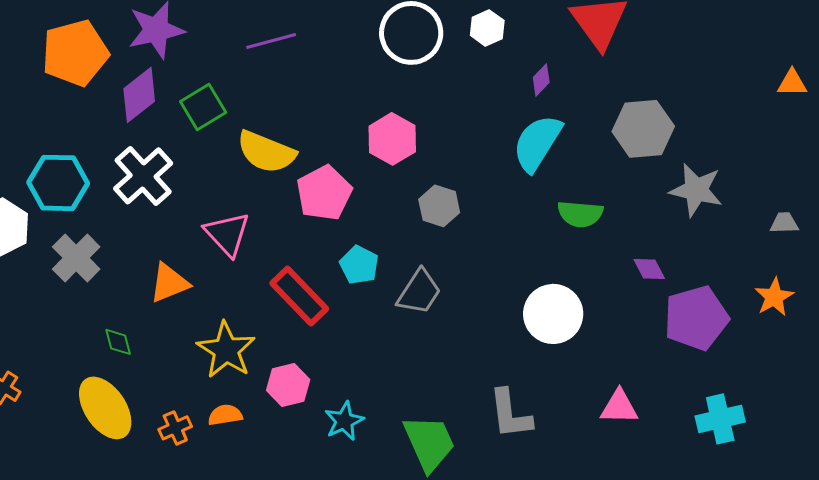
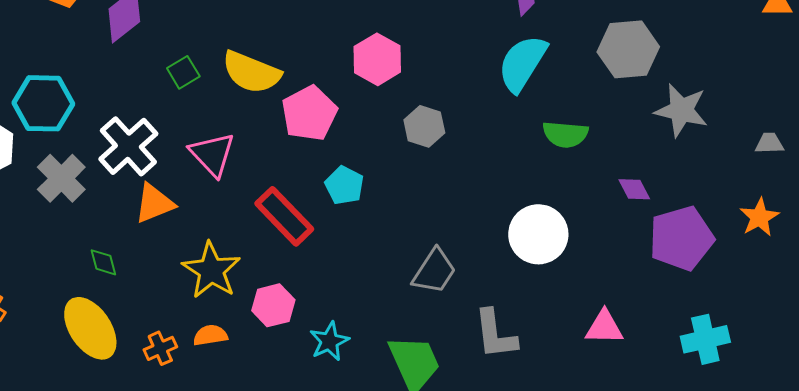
green square: (203, 107) -> (183, 72), moved, size x0.7
white cross: (143, 176) -> (128, 146), moved
gray trapezoid: (419, 292) -> (434, 271), moved

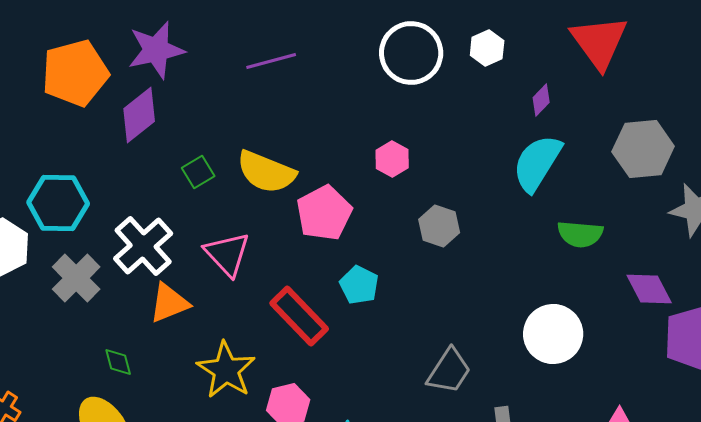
pink hexagon: (377, 59) -> (392, 159), size x0.7
purple diamond: (634, 189) -> (649, 289), size x1.4

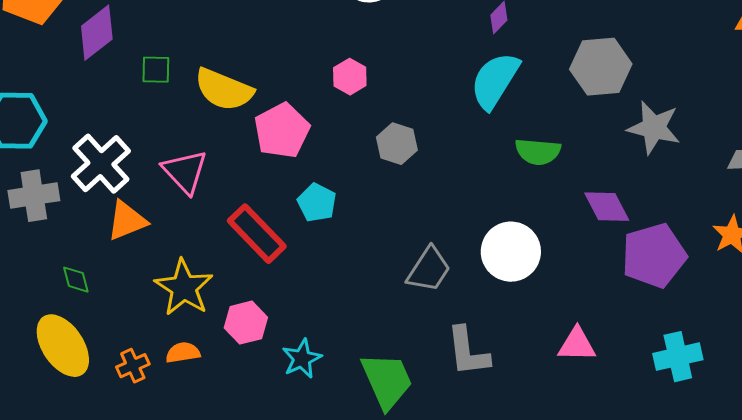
green square: (198, 172) -> (156, 70), moved, turned 32
gray cross: (76, 278) -> (34, 196), turned 36
gray trapezoid: (449, 371) -> (429, 270), moved

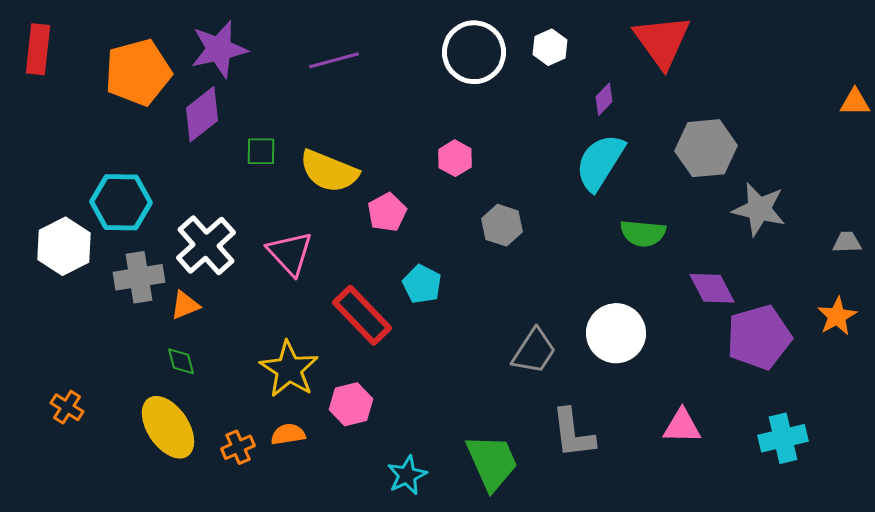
pink pentagon: (282, 131) -> (387, 212), size x0.7
orange triangle: (127, 221) -> (185, 305), moved, size x0.7
cyan star: (302, 359) -> (407, 475), moved

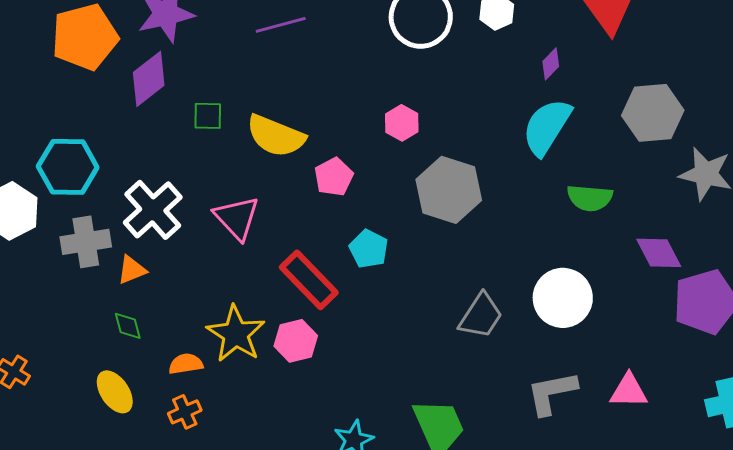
gray hexagon: (502, 225) -> (449, 190), size x1.6
pink hexagon: (351, 404) -> (296, 341), moved
yellow ellipse: (168, 427) -> (115, 392), size x0.7
gray L-shape: (573, 433) -> (552, 393), moved, turned 86
orange semicircle: (288, 434) -> (186, 364), moved

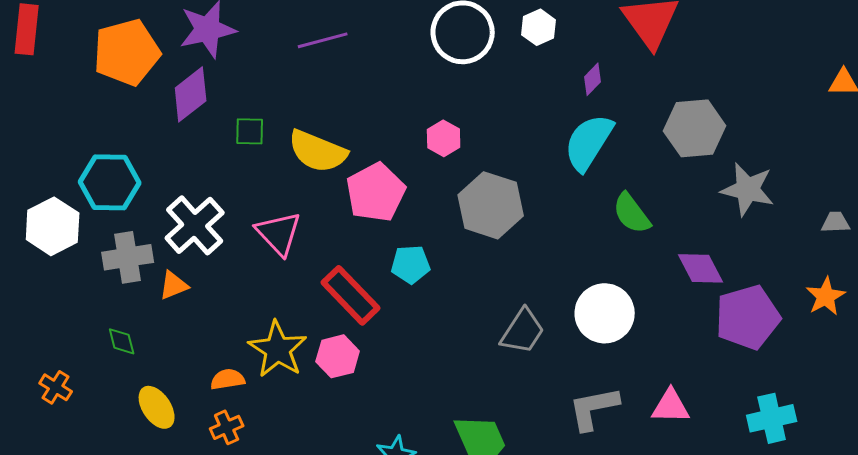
pink pentagon: (334, 177) -> (376, 192), size x1.5
green semicircle: (590, 198) -> (632, 213), turned 48
cyan pentagon: (369, 249) -> (411, 264), turned -30
green diamond: (128, 326) -> (122, 341), moved

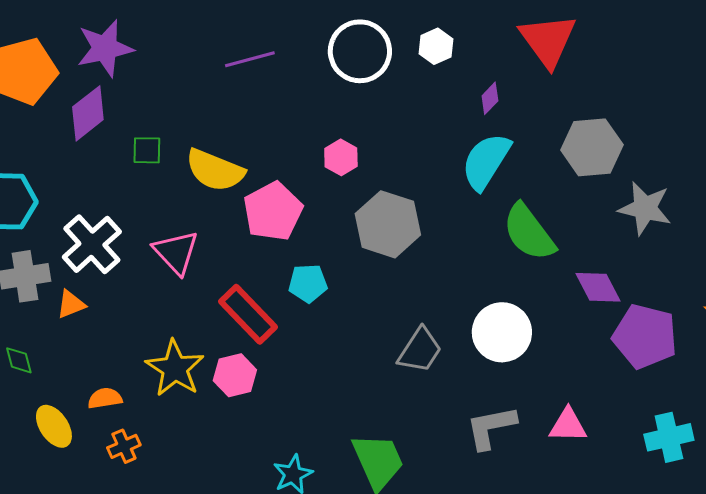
purple line: (323, 40) -> (250, 59), moved
green semicircle: (632, 213) -> (529, 232), size x1.4
purple pentagon: (748, 317) -> (645, 336), turned 30
orange semicircle: (228, 379) -> (105, 398), moved

